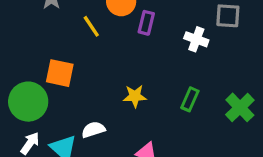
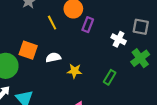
green cross: (240, 107) -> (140, 58), moved
white semicircle: (93, 130) -> (53, 57), moved

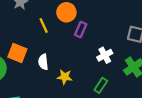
white cross: (119, 39) -> (105, 55), moved, turned 32
white semicircle: (53, 57) -> (43, 62), turned -88

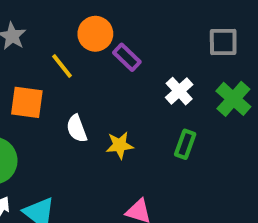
purple rectangle: (81, 30) -> (127, 57), turned -56
orange square: (17, 53) -> (27, 102), moved

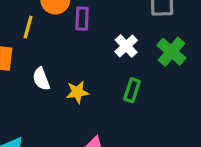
purple rectangle: (127, 57) -> (82, 19), turned 50
yellow line: (62, 66) -> (28, 27), turned 55

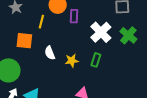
white cross: (126, 46) -> (101, 32), size x1.5
green rectangle: (132, 90) -> (96, 60), moved

